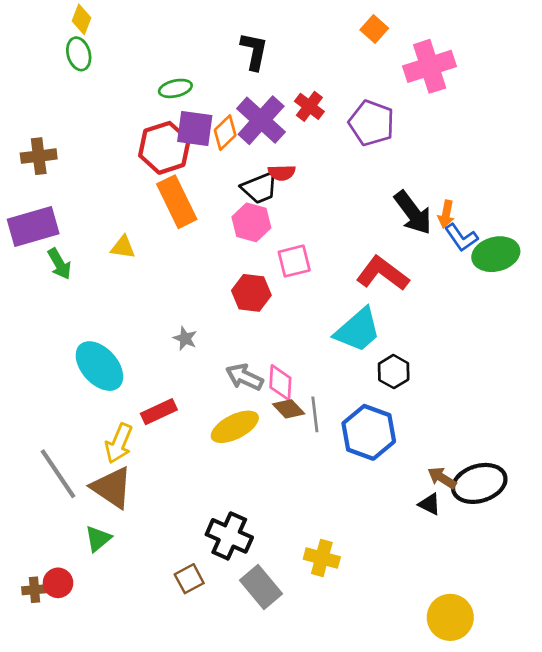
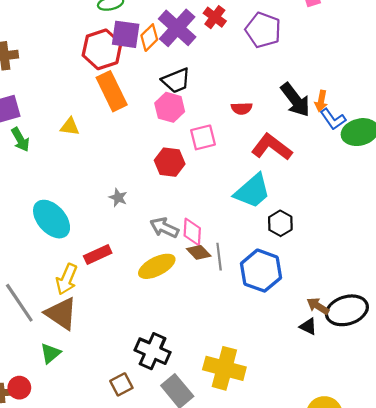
red semicircle: (282, 173) -> (242, 108), moved
yellow cross: (322, 558) -> (224, 368), size x1.5

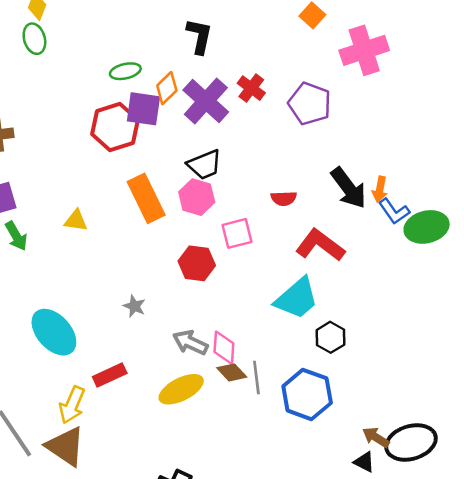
orange diamond: (149, 38) -> (167, 88), moved
orange rectangle: (112, 91) -> (146, 198), moved

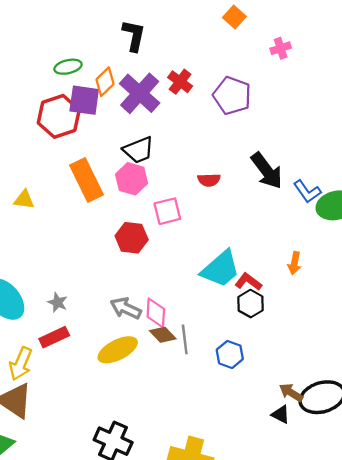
pink cross: (364, 50) -> (281, 48), size x0.5
orange arrow: (380, 189) -> (294, 263), moved
red L-shape: (320, 245) -> (248, 282), moved, size x0.6
gray star: (134, 306) -> (58, 302), moved
blue hexagon: (307, 394) -> (230, 354), size x0.6

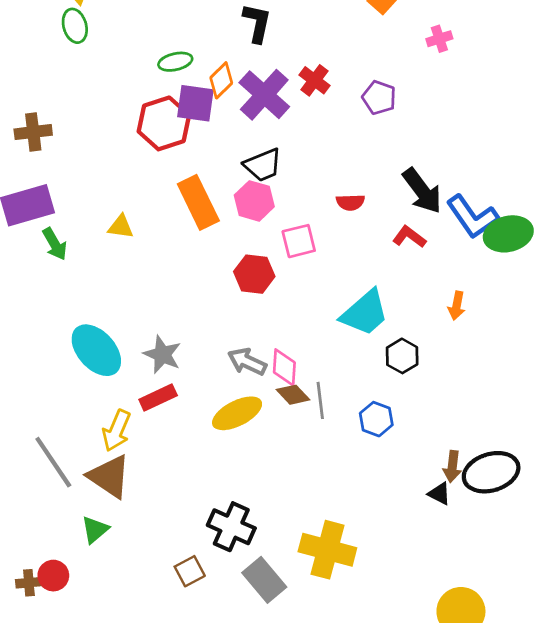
purple pentagon: (232, 96) -> (379, 98), size x0.7
blue L-shape: (307, 192) -> (472, 217), size x1.5
red L-shape: (248, 282) -> (409, 237), moved
gray star: (58, 302) -> (162, 354), size x1.5
brown arrow: (291, 393) -> (452, 466), turned -115

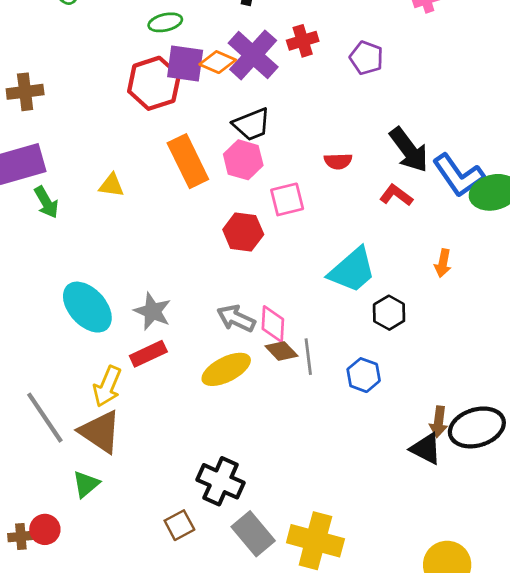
orange diamond: (221, 80) -> (218, 62), moved, turned 68
red cross: (315, 80) -> (303, 41), turned 36
black triangle: (439, 494) -> (426, 449), size x1.4
yellow cross: (327, 550) -> (315, 541), moved

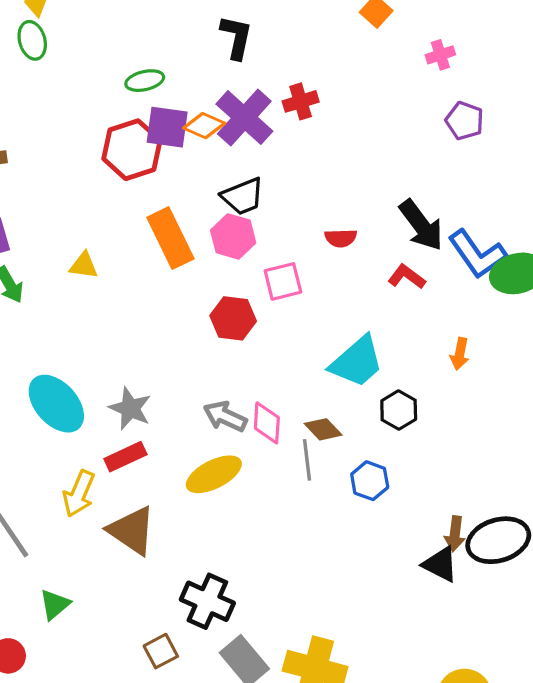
purple pentagon: (366, 58) -> (465, 121), moved
brown diamond: (281, 351) -> (323, 429), moved
brown triangle: (100, 432) -> (132, 531), moved

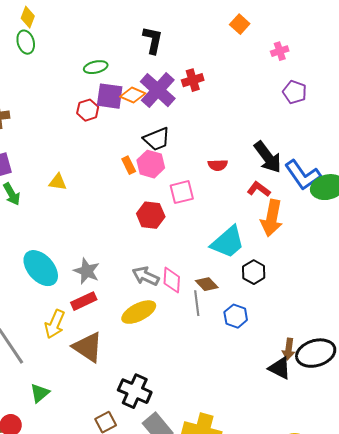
red hexagon: (132, 150) -> (88, 110), size x0.6
orange rectangle: (170, 238) -> (129, 165), moved, size x0.5
orange arrow: (460, 354) -> (272, 218), moved, size x1.8

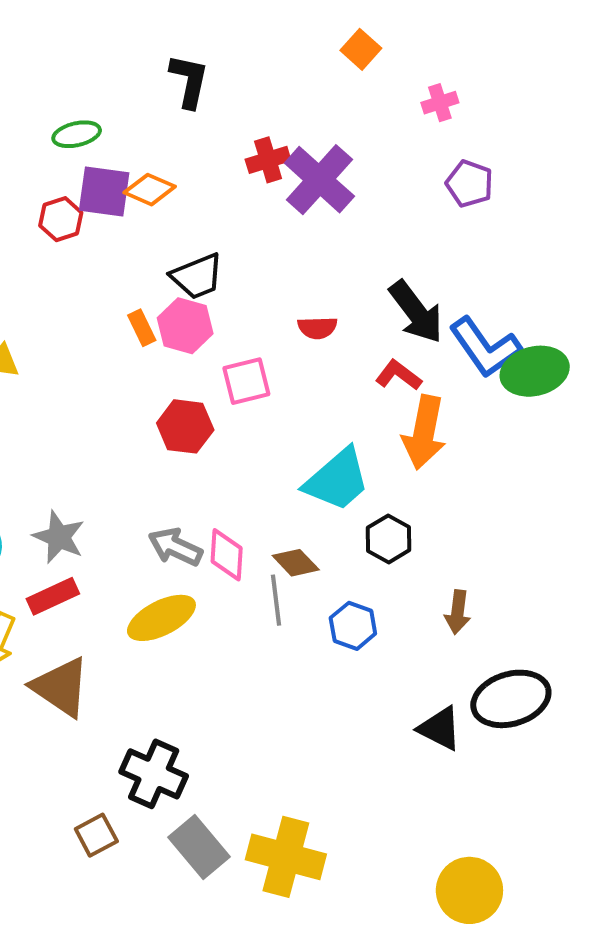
purple cross: (158, 90) -> (319, 180), moved
brown arrow: (289, 349) -> (458, 612), moved

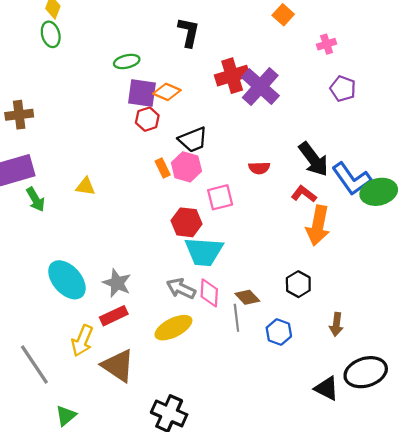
red cross: (268, 160) -> (232, 76), size x1.4
red hexagon: (61, 219) -> (147, 119), moved
cyan trapezoid: (337, 480) -> (204, 252), moved, turned 45

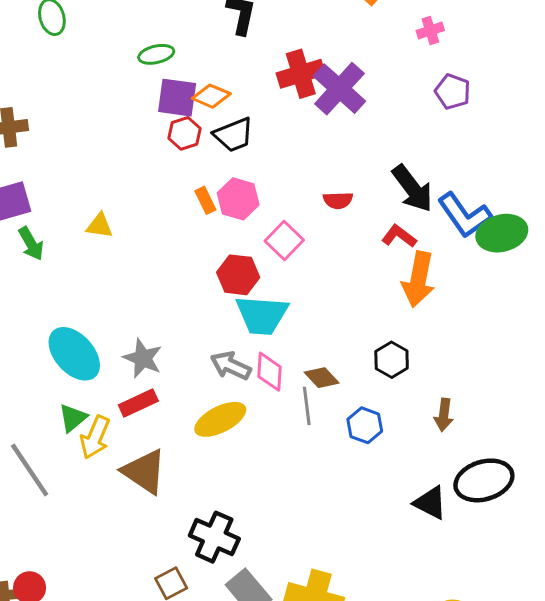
black trapezoid: (193, 140) -> (234, 135), moved
pink square: (220, 197) -> (284, 241), turned -32
green triangle: (66, 416) -> (73, 418), moved

